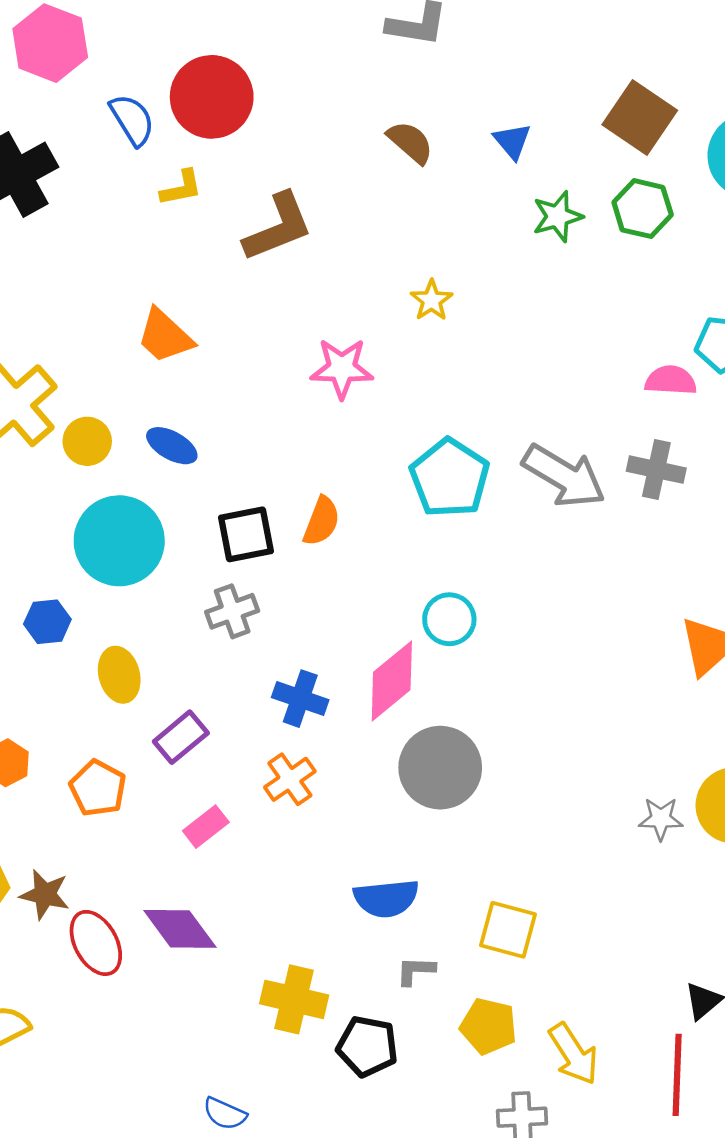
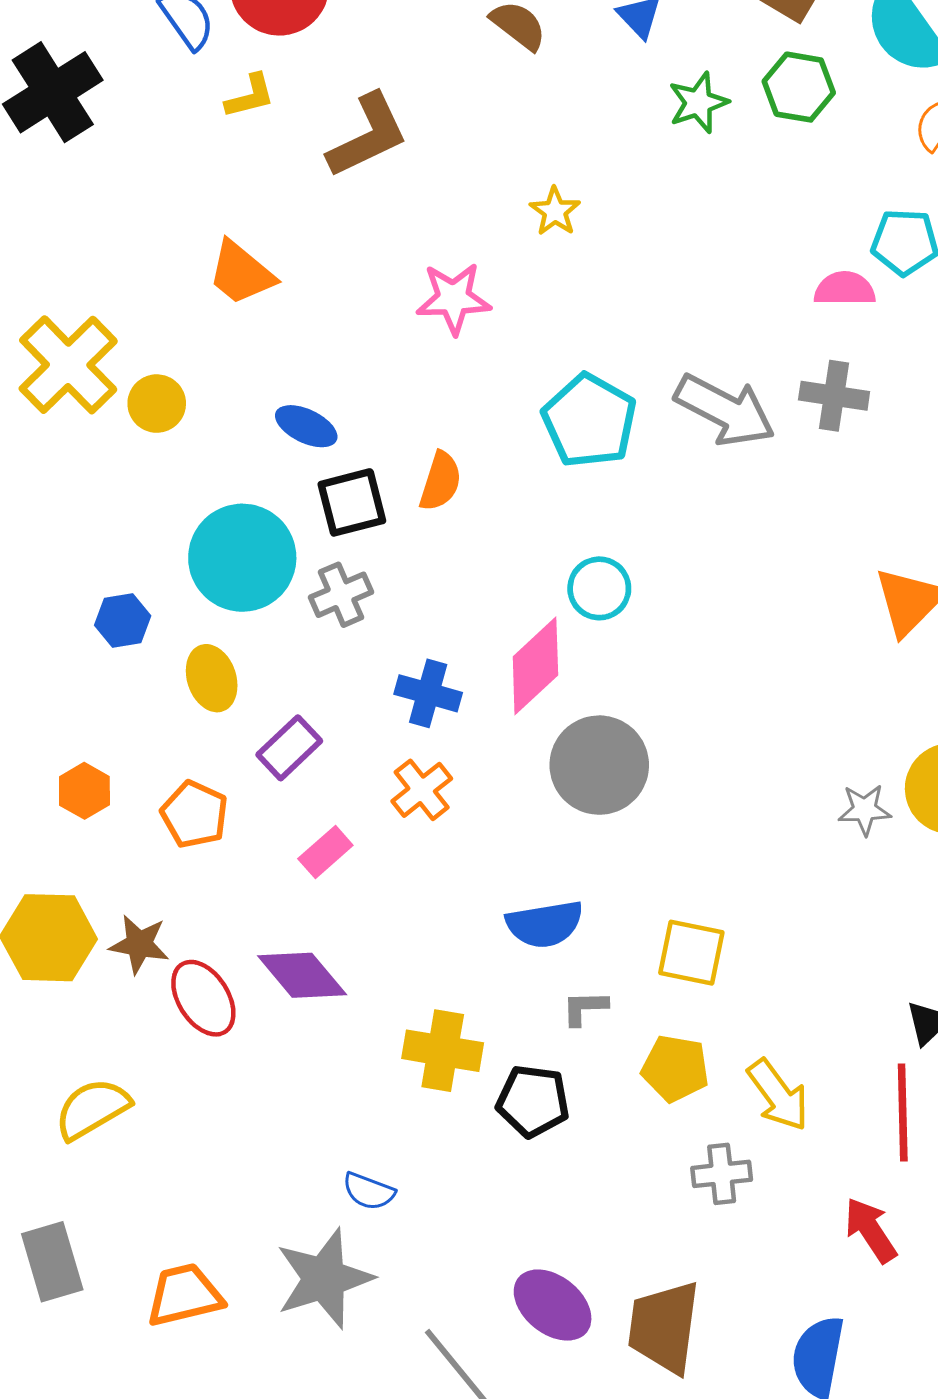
blue ellipse: (172, 446) -> (306, 426), moved
cyan circle: (119, 541) -> (242, 558), moved

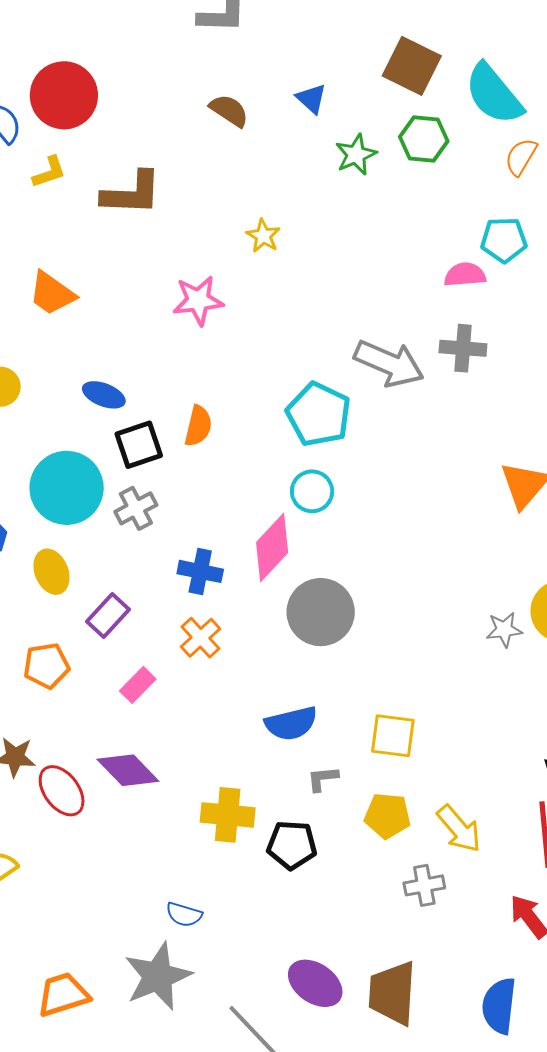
brown L-shape: (368, 136) -> (132, 193), turned 32
cyan pentagon: (589, 421) -> (319, 414), moved
orange pentagon: (195, 814) -> (46, 666), turned -30

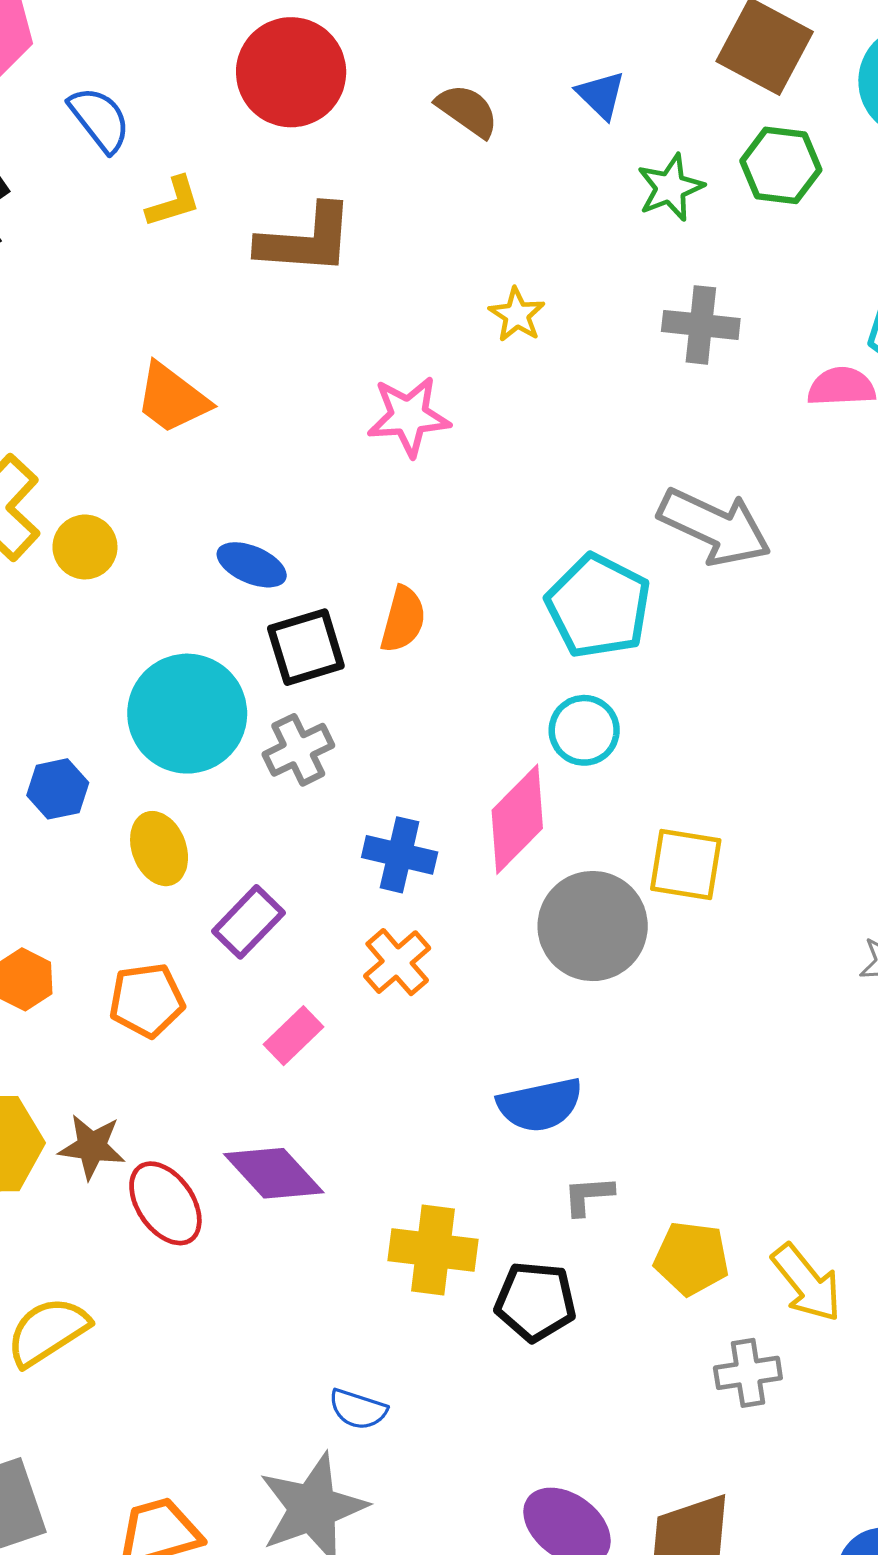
red circle: (64, 95) -> (291, 72), moved
gray cross: (463, 348) -> (701, 325), moved
yellow square: (393, 736) -> (686, 865), moved

